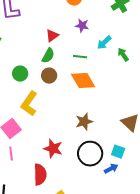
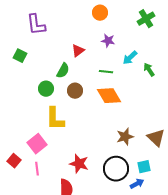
green semicircle: (48, 56) -> (63, 71), moved
yellow L-shape: (29, 104) -> (55, 119), turned -35
brown star: (84, 122) -> (125, 137), moved
cyan square: (118, 152) -> (144, 167), turned -32

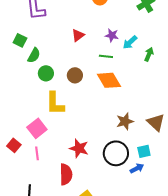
purple star: (108, 41) -> (112, 35), moved
green arrow: (149, 70) -> (149, 54), turned 56
green semicircle: (63, 71) -> (34, 55), moved

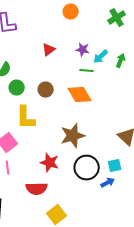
green arrow: (149, 54) -> (121, 61), moved
green line: (106, 56) -> (87, 71), moved
brown star: (125, 121) -> (73, 136), moved, size x1.4
red semicircle: (66, 174) -> (37, 189), turned 90

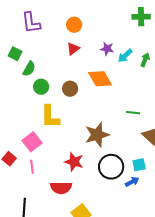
orange circle: (71, 12) -> (74, 25), moved
green cross: (117, 18) -> (141, 17), turned 30
green line: (87, 71) -> (133, 113), moved
orange diamond: (80, 95) -> (100, 79), moved

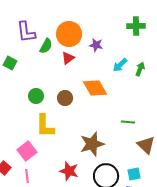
orange circle: (74, 25) -> (69, 34), size x1.6
purple star: (107, 49) -> (96, 45), moved
green semicircle: (29, 69) -> (46, 46), moved

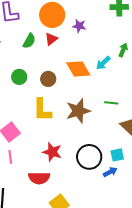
green semicircle: (46, 46) -> (29, 41), moved
cyan arrow: (120, 65) -> (103, 63), moved
yellow L-shape: (45, 126) -> (42, 110), moved
brown star: (92, 144) -> (78, 111), moved

